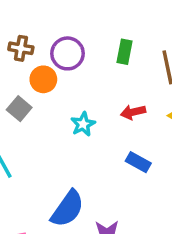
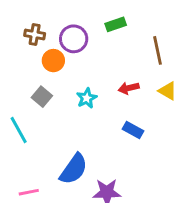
green rectangle: (124, 52) -> (116, 24), moved, turned 60
gray square: (19, 109) -> (42, 97), moved

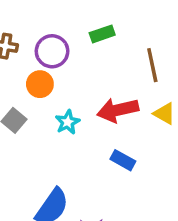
orange circle: (53, 61) -> (40, 84), moved
red arrow: (129, 88) -> (118, 110), size x1.6

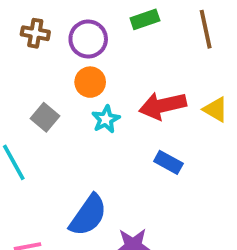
brown line: (152, 65) -> (206, 29), moved
orange circle: (40, 84) -> (90, 82), moved

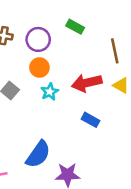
green rectangle: (145, 19) -> (75, 27), turned 48
brown line: (206, 29) -> (115, 51), moved

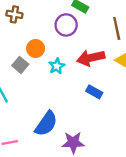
purple circle: (38, 39) -> (66, 25), moved
orange circle: (39, 68) -> (36, 48), moved

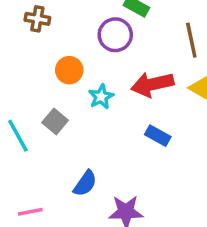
gray square: (20, 65) -> (55, 121), moved
blue semicircle: (46, 124) -> (85, 183), size x0.7

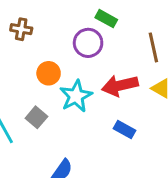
cyan star: (101, 97) -> (76, 96), size x1.5

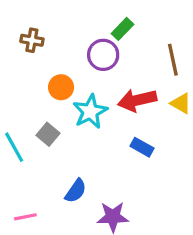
green rectangle: (106, 19) -> (123, 29), turned -75

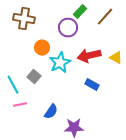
brown cross: (32, 40) -> (24, 19), size x1.5
brown line: (173, 60) -> (105, 17), moved, turned 54
pink line: (25, 217) -> (20, 105), moved

